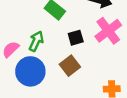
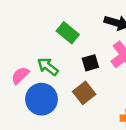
green arrow: (36, 41) -> (48, 67), turned -78

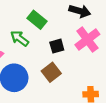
green arrow: (48, 67) -> (20, 38), moved

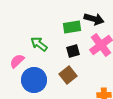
green rectangle: (37, 20) -> (72, 27), moved, turned -48

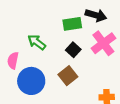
black square: (73, 51) -> (73, 50), turned -32
pink semicircle: (17, 61) -> (13, 61), turned -35

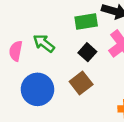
pink semicircle: (13, 61) -> (16, 51), moved

